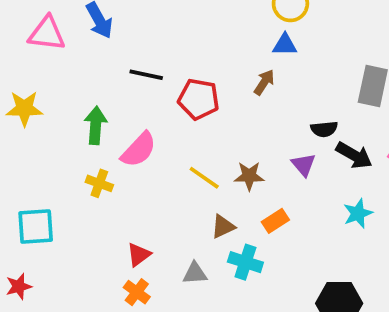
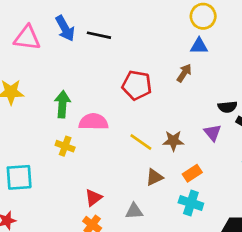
black line: (146, 75) -> (99, 35), moved
pink semicircle: (139, 150) -> (93, 122), turned -132
cyan cross: (245, 262) -> (191, 203), moved

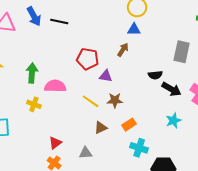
purple triangle: (213, 133) -> (106, 76), moved, turned -40
cyan cross: (191, 203) -> (139, 148), moved

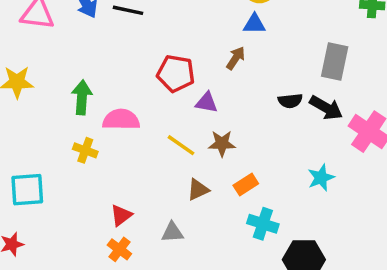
black arrow: (171, 89) -> (326, 108), moved

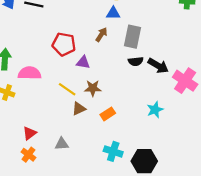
gray rectangle: (335, 62) -> (132, 37), moved
brown triangle: (198, 190) -> (79, 109), moved
cyan cross: (263, 224) -> (113, 151), moved

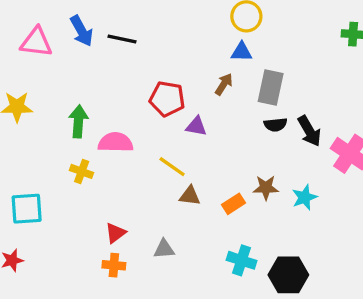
black arrow: (158, 66) -> (309, 131), turned 30
brown star: (93, 88) -> (266, 188), moved
brown triangle: (79, 109) -> (190, 196), turned 32
orange cross: (28, 155) -> (114, 265), turned -32

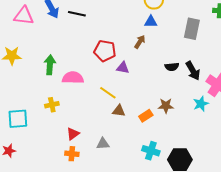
gray rectangle: (271, 87) -> (192, 29), moved
yellow cross: (82, 171) -> (52, 105), moved, turned -32
cyan star: (305, 197) -> (201, 104), moved

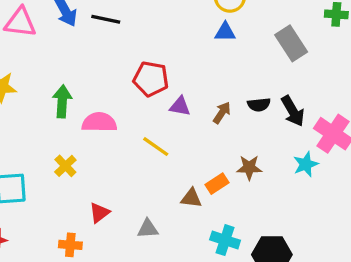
gray rectangle: (192, 29) -> (291, 43), turned -45
brown arrow: (140, 42) -> (222, 113), moved
yellow cross: (52, 105) -> (65, 166), turned -32
brown triangle: (119, 111) -> (191, 198), moved
orange cross: (72, 154) -> (70, 245), moved

